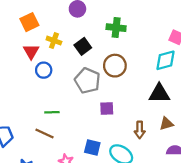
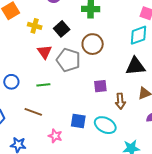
red triangle: (31, 52) -> (44, 52), moved
blue circle: (44, 70) -> (11, 82), moved
purple square: (107, 108) -> (100, 86), moved
green line: (52, 112) -> (43, 85), moved

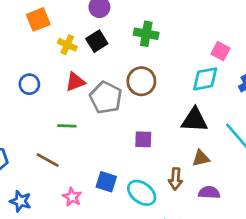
black square: (62, 29) -> (97, 41), moved
red triangle: (44, 52) -> (75, 82), turned 35
blue circle: (11, 82) -> (29, 84), moved
brown arrow: (120, 101) -> (176, 179), moved

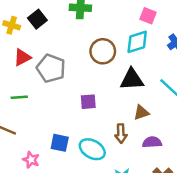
brown circle: (141, 81) -> (103, 51), moved

